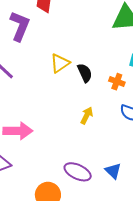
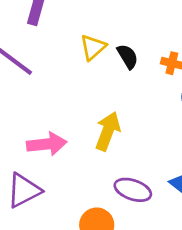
yellow arrow: (87, 116) -> (108, 131), moved, size x1.6

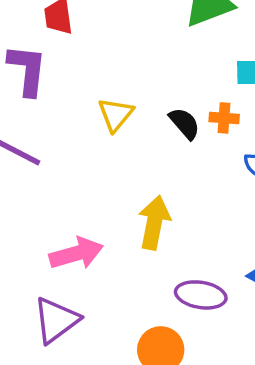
black semicircle: (128, 56) -> (185, 123), moved

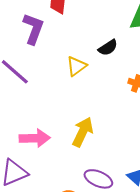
black semicircle: (185, 123) -> (108, 48), moved, turned 84

